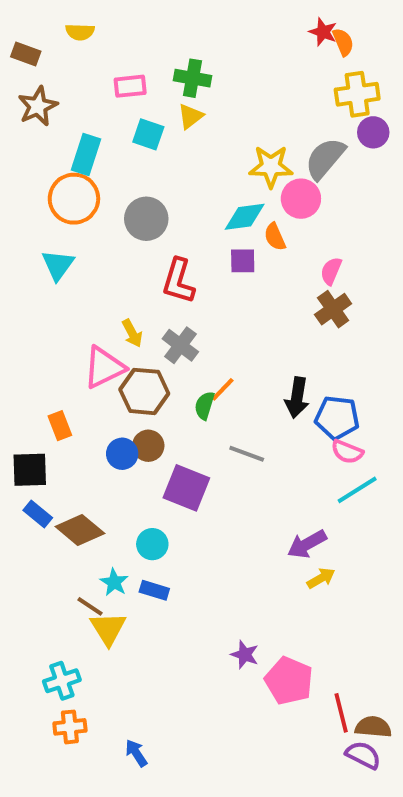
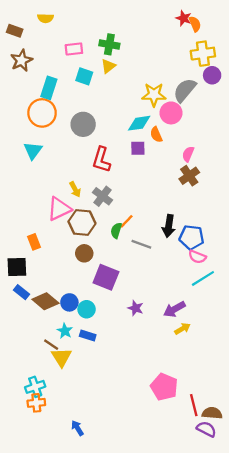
blue circle: (122, 454) -> (69, 302), moved
gray line: (247, 454) -> (141, 244), moved
purple star: (245, 655) -> (136, 308), moved
orange cross: (70, 727) -> (36, 403), moved

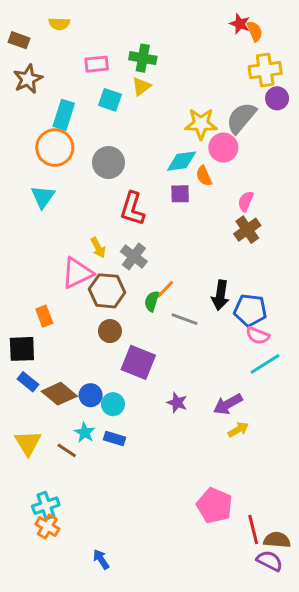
yellow triangle: (61, 357) -> (28, 443), moved
orange cross: (36, 403) -> (47, 526), turned 36

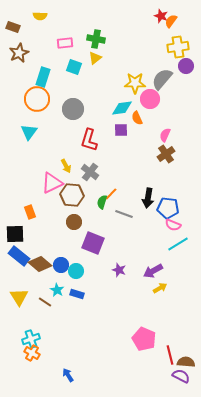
orange semicircle: (255, 31) -> (171, 21), turned -120
blue rectangle: (28, 382) -> (19, 256), size x1.5

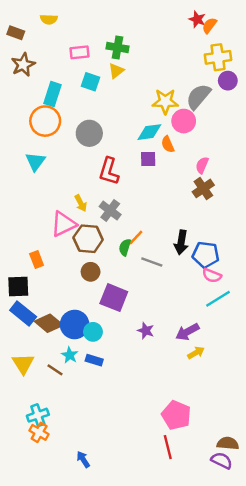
blue circle: (61, 265) -> (75, 325), size x1.5
red line: (170, 355) -> (168, 447), moved

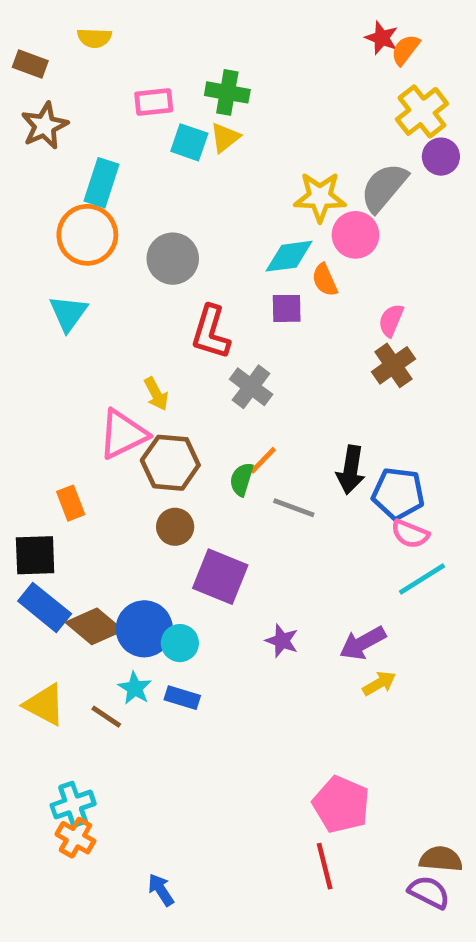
yellow cross: (218, 57) -> (422, 111), turned -30
cyan square: (91, 82) -> (189, 142), moved
gray cross: (110, 211) -> (251, 387), moved
yellow triangle: (23, 364) -> (45, 705), turned -30

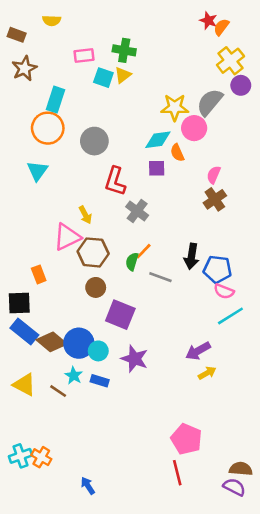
purple star: (282, 641) -> (135, 359), moved, size x1.5
cyan cross: (73, 804) -> (21, 456), moved

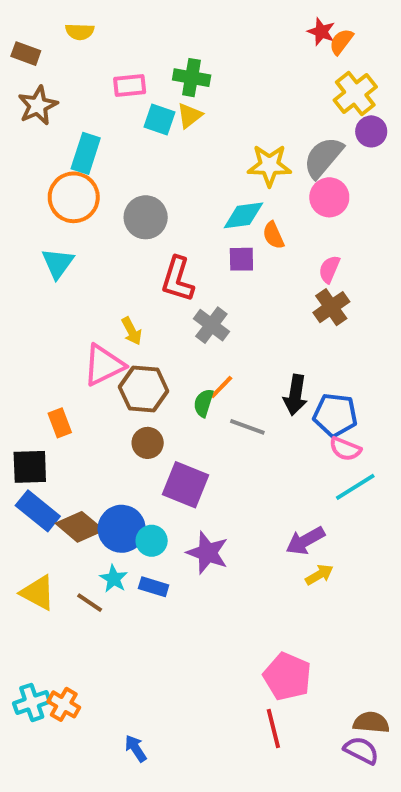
pink circle: (194, 128) -> (329, 197), moved

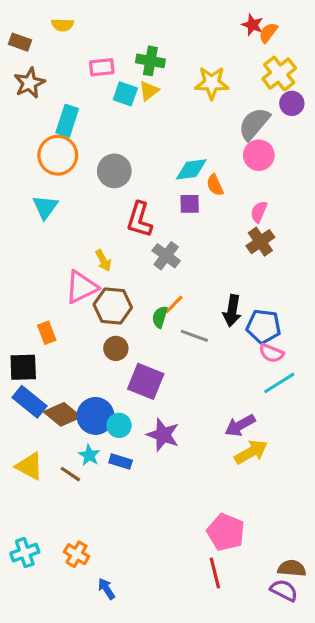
yellow star: (269, 165) -> (212, 83), moved
yellow arrow: (319, 575) -> (251, 452), size x1.5
orange cross: (64, 704) -> (77, 554), moved

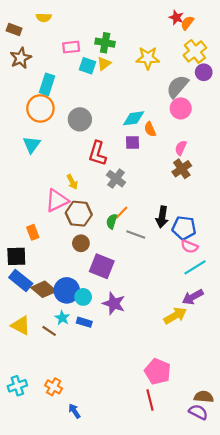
purple arrow: (240, 425) -> (193, 297), moved

